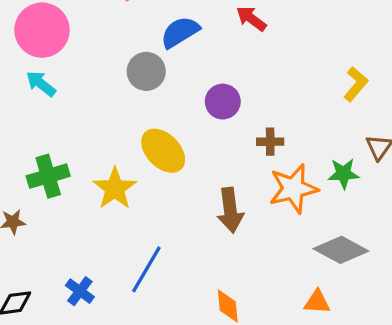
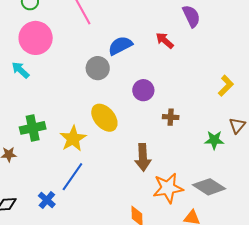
cyan arrow: (41, 84) -> (20, 70), moved
orange star: (293, 189) -> (168, 188), moved
blue line: (146, 269) -> (72, 177), moved

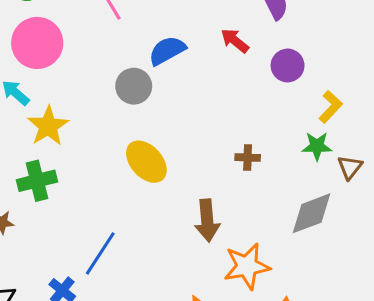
purple circle: (143, 90) -> (288, 66), moved
yellow star: (73, 139) -> (48, 126), moved
green star: (214, 140) -> (317, 146), moved
gray diamond: (209, 187) -> (311, 213), moved, turned -52

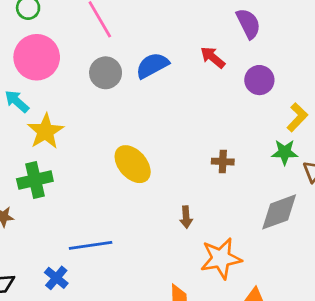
gray circle: (134, 86) -> (106, 73), moved
brown arrow: (207, 220) -> (186, 217), size x0.6
blue line: (100, 253) -> (91, 245), turned 48

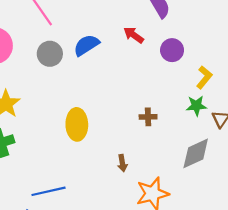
yellow ellipse: (133, 164) -> (77, 124), turned 44

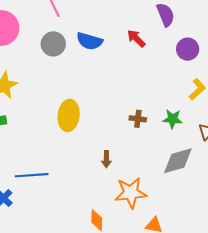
blue semicircle: (86, 45) -> (89, 41), turned -140
purple circle: (172, 50) -> (188, 49), moved
green star: (196, 106) -> (173, 119), moved

